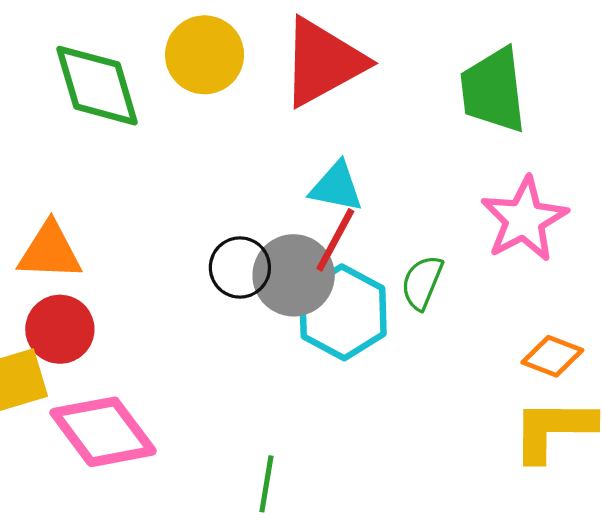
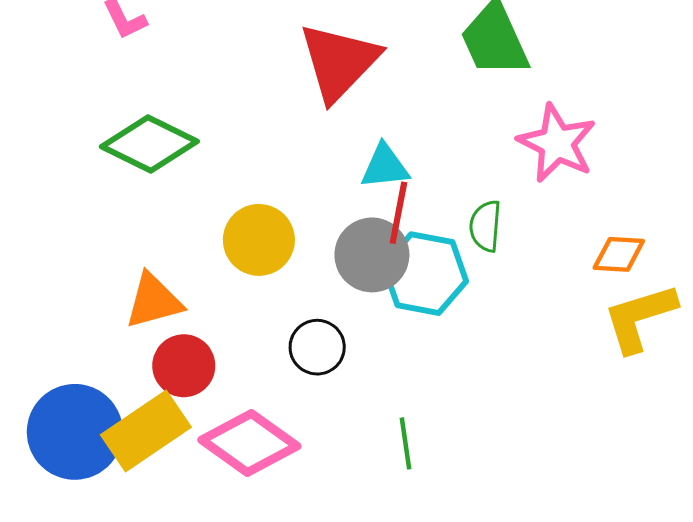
yellow circle: (205, 55) -> (259, 240), moved
green diamond: (97, 86) -> (149, 144), turned -30
black circle: (240, 267) -> (317, 347), moved

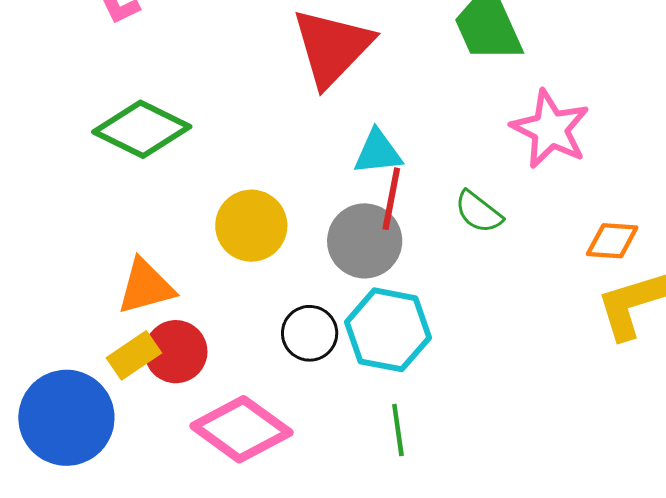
green semicircle: (485, 226) -> (478, 212), turned -57
cyan hexagon: (425, 274) -> (388, 330), moved
yellow rectangle: (146, 431) -> (134, 355), moved, size x0.6

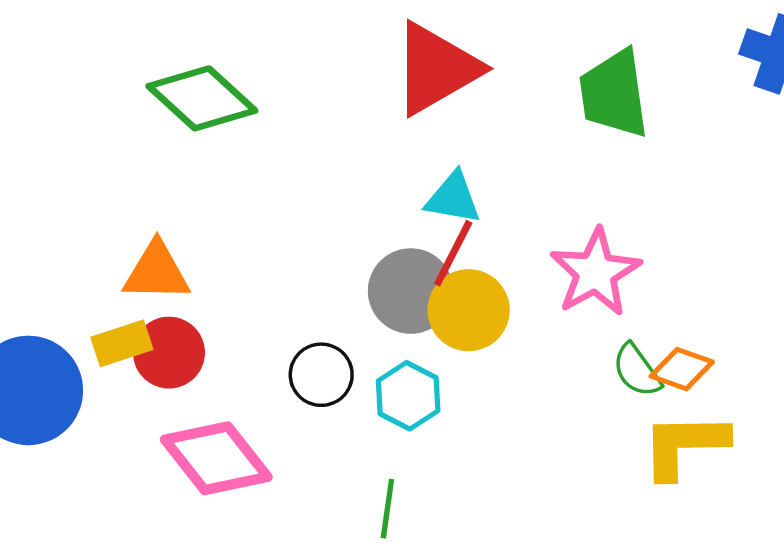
pink star: (550, 129) -> (595, 272), moved
green semicircle: (478, 212) -> (637, 370), moved
yellow circle: (251, 226) -> (469, 310), moved
cyan hexagon: (388, 330) -> (408, 396), size x0.7

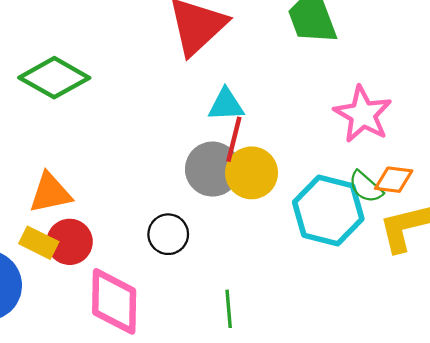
pink star: (595, 272) -> (363, 114), moved
yellow rectangle: (122, 343) -> (39, 243), turned 57
cyan hexagon: (408, 396) -> (328, 211), moved, size x1.6
pink diamond: (216, 458) -> (114, 301), turned 52

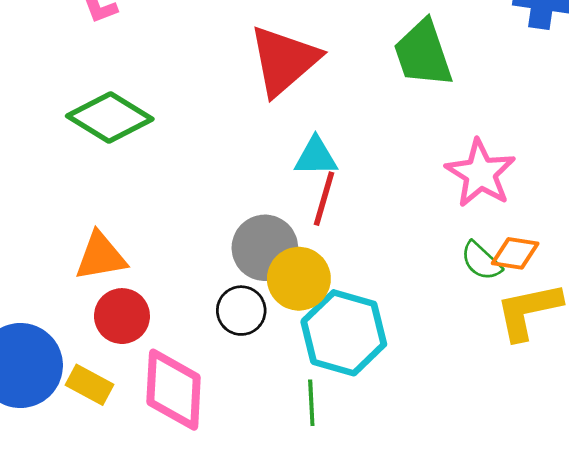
gray circle: (213, 169) -> (265, 248), moved
yellow circle: (252, 173) -> (299, 279), moved
cyan hexagon: (328, 211) -> (344, 333), moved
yellow rectangle: (39, 243) -> (89, 385), moved

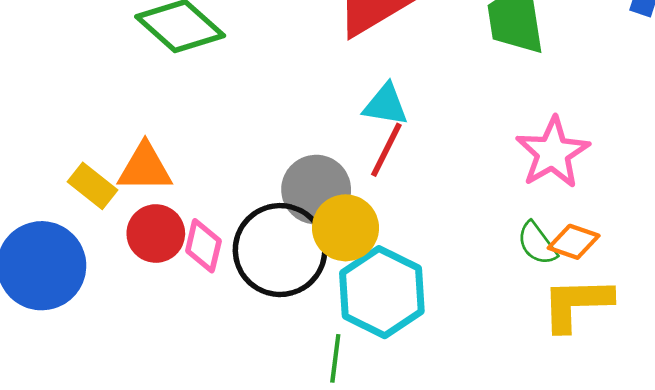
black circle: (241, 311) -> (280, 250), size x1.8
yellow rectangle: (89, 385) -> (92, 186), moved
pink diamond: (174, 390) -> (203, 246), moved, size x0.6

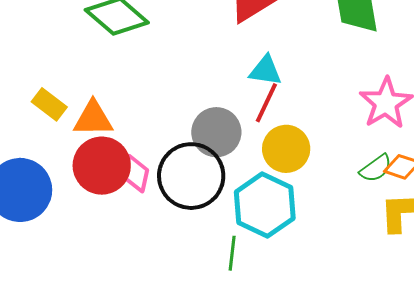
yellow rectangle: (92, 186) -> (49, 104), moved
yellow circle: (345, 228) -> (286, 149), moved
red circle: (156, 234) -> (102, 166), size x1.4
green semicircle: (537, 243) -> (376, 168), turned -88

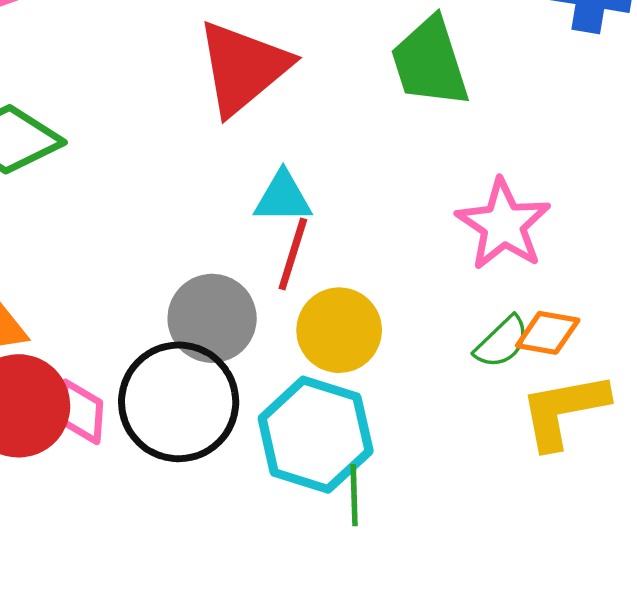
green line: (232, 253) -> (354, 495), moved

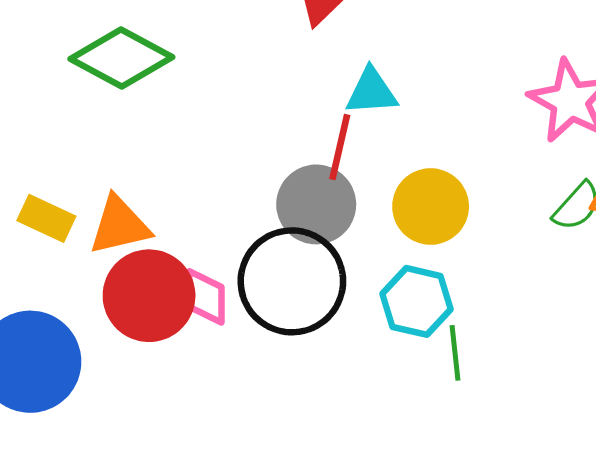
red line: (293, 254) -> (340, 147), moved
cyan hexagon: (316, 435) -> (417, 301), size x0.7

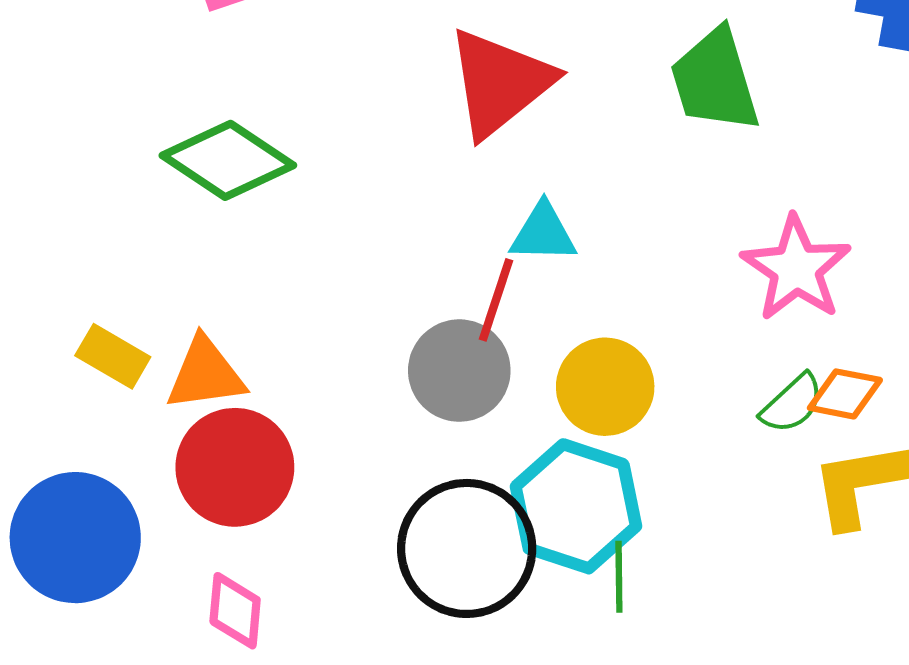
black circle: (292, 281) -> (467, 548), moved
pink diamond: (205, 297) -> (235, 611), moved
cyan hexagon: (417, 301) -> (576, 506), size x1.4

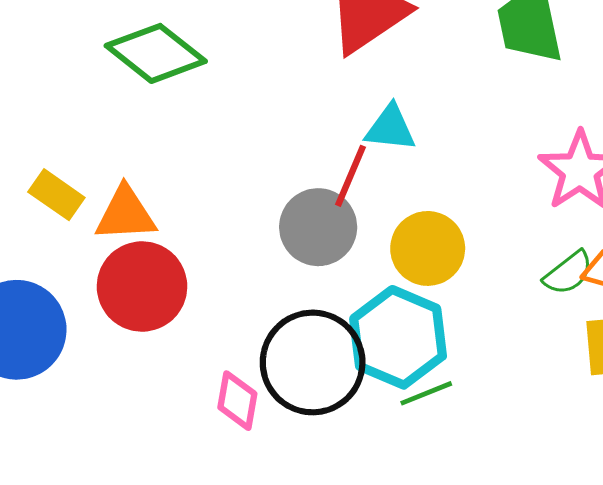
green line: (619, 577) -> (426, 393), turned 64
pink diamond: (235, 611) -> (237, 401), moved

